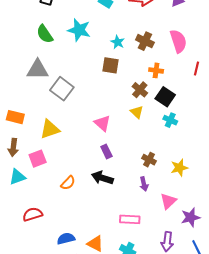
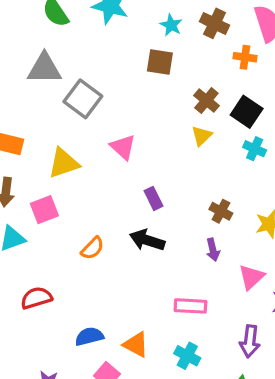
orange cross: (156, 70) -> (245, 57), moved
yellow triangle: (137, 112) -> (202, 136), turned 32
pink triangle: (102, 123) -> (123, 147), moved

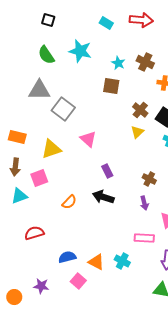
pink rectangle: (190, 306) -> (144, 238), moved
cyan cross: (187, 356) -> (122, 261), moved

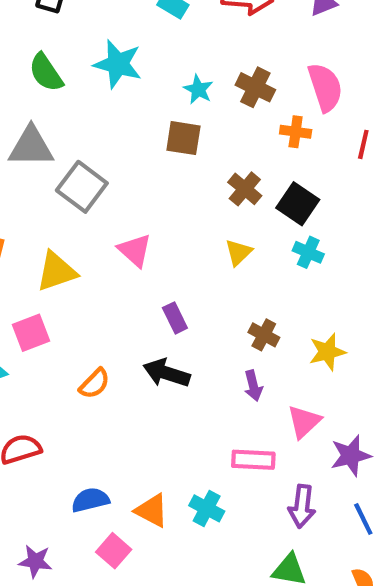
yellow triangle: (137, 132) -> (238, 252), moved

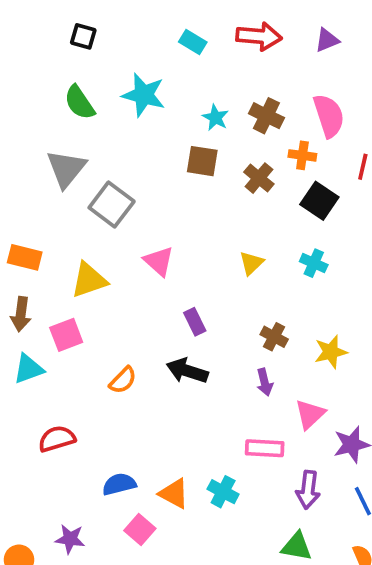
gray triangle: (31, 147) -> (66, 169), turned -51
brown cross: (245, 189) -> (259, 178), moved
black square: (298, 204) -> (319, 201), moved

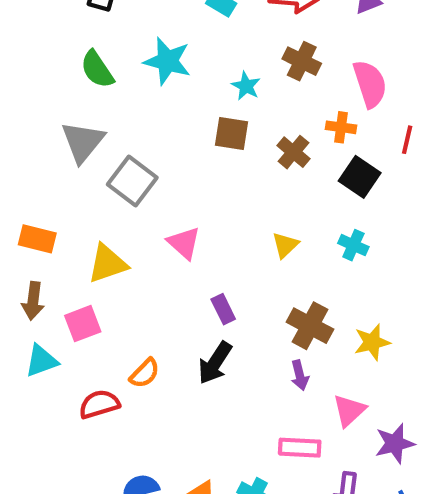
brown cross: (266, 116) -> (302, 61), moved
brown cross: (274, 337) -> (310, 326), size x1.5
black arrow: (187, 371) -> (215, 363), turned -75
red semicircle: (57, 439) -> (99, 404), moved

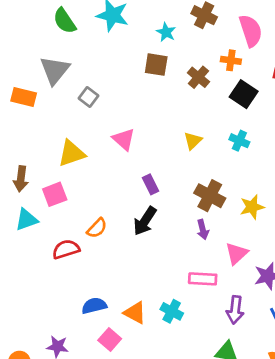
gray square: (132, 181) -> (88, 97), size x0.6
orange rectangle: (37, 239) -> (24, 97), moved

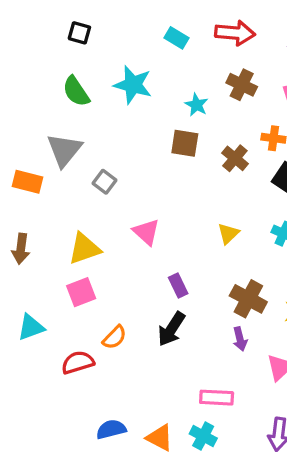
brown arrow: (21, 179) -> (21, 249), moved
pink square: (55, 194) -> (81, 292), moved
pink rectangle: (203, 279) -> (217, 398), moved

